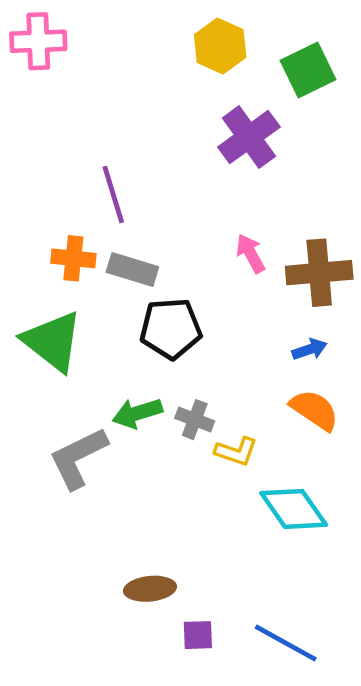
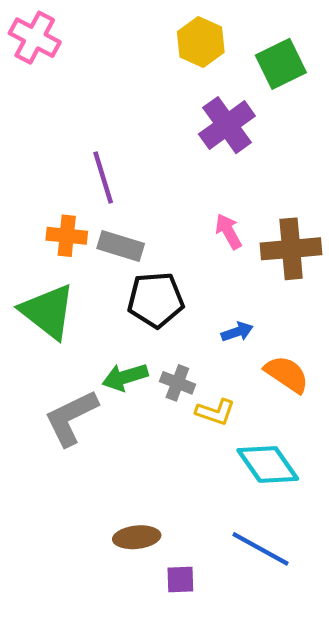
pink cross: (38, 41) -> (35, 38), turned 30
blue arrow: (310, 349) -> (237, 332), moved
blue line: (286, 643) -> (260, 549), moved

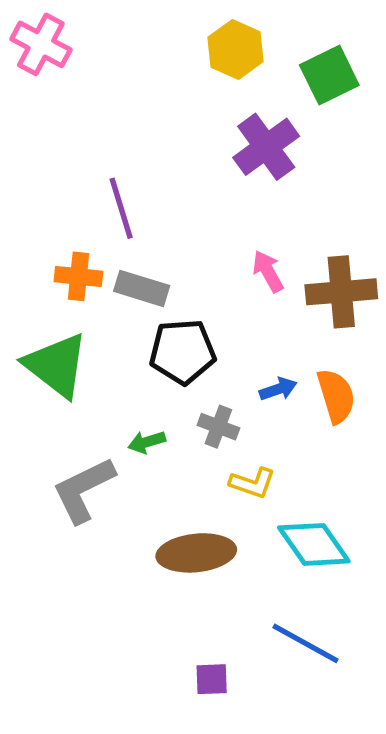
orange semicircle: (287, 374) -> (336, 396), moved, turned 39
green arrow: (125, 377) -> (147, 442), size x0.7
gray cross: (177, 383) -> (218, 427), moved
brown ellipse: (137, 537) -> (196, 553), moved, size x1.4

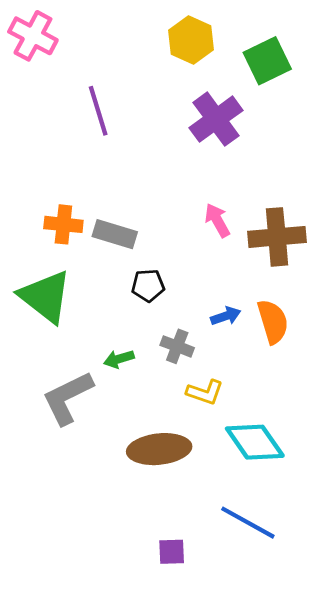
purple line: (121, 208) -> (98, 111), moved
black pentagon: (183, 352) -> (148, 285), size x0.6

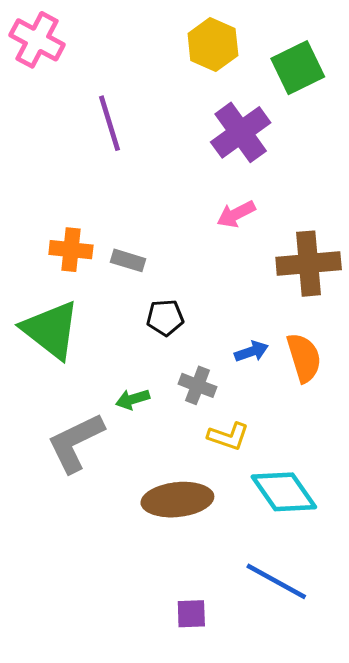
pink arrow: (217, 220) -> (236, 214), moved, turned -88
gray rectangle: (115, 234) -> (128, 260), size x0.7

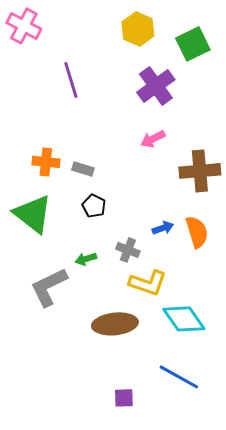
black pentagon: (165, 318) -> (94, 206), moved, turned 30
yellow L-shape: (228, 436) -> (148, 283), size x1.4

